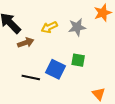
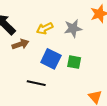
blue square: (55, 69) -> (51, 59), moved
black line: (31, 78) -> (36, 83), moved

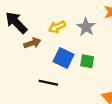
gray star: (73, 28) -> (86, 27), turned -30

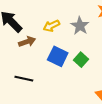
green square: (87, 61) -> (81, 60), turned 32
black line: (48, 83) -> (24, 79), moved

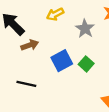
yellow arrow: (51, 26) -> (55, 14), moved
blue square: (58, 56) -> (62, 61), turned 36

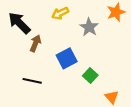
brown arrow: (30, 45) -> (35, 43), turned -49
green square: (86, 64) -> (90, 76), moved

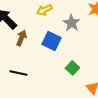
blue square: (67, 58) -> (51, 41), moved, turned -36

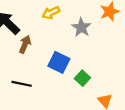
blue square: (51, 41) -> (59, 62), moved

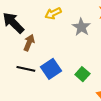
blue square: (59, 62) -> (51, 69), moved, turned 30
black line: (22, 84) -> (26, 69), moved

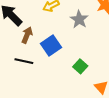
blue square: (51, 69) -> (51, 46), moved

